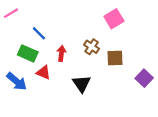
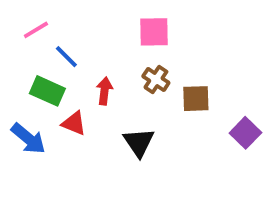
pink line: (11, 13) -> (36, 30), moved
pink square: (114, 19) -> (154, 32), moved, turned 30

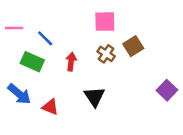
pink line: (36, 30) -> (14, 28), moved, turned 30
brown square: (196, 99) -> (133, 46), moved, turned -30
red triangle: (74, 123) -> (50, 107), moved

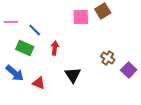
brown square: (133, 46) -> (103, 11), moved
brown cross: (106, 54) -> (108, 58), moved

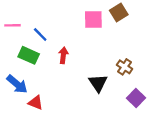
purple square: (129, 70) -> (136, 98), moved
black triangle: (73, 75) -> (98, 83), moved
red triangle: (39, 83) -> (36, 103), moved

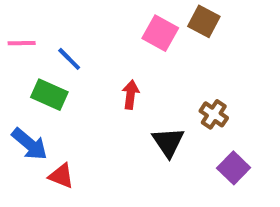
brown square: (119, 13) -> (204, 21), turned -30
pink square: (93, 20) -> (160, 33), turned 30
red arrow: (63, 55) -> (131, 95), moved

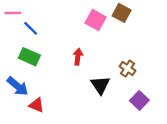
pink line: (22, 43) -> (13, 13), moved
blue line: (69, 59) -> (31, 28), moved

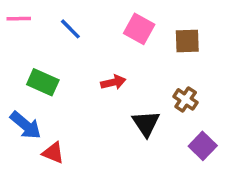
brown square: (122, 13) -> (187, 41), moved, turned -30
blue line: (31, 28) -> (70, 29), moved
red arrow: (78, 57) -> (113, 82), turned 70

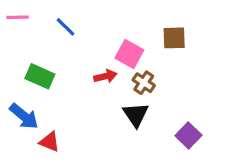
pink square: (139, 29) -> (129, 54), moved
brown cross: (186, 99) -> (144, 83), moved

